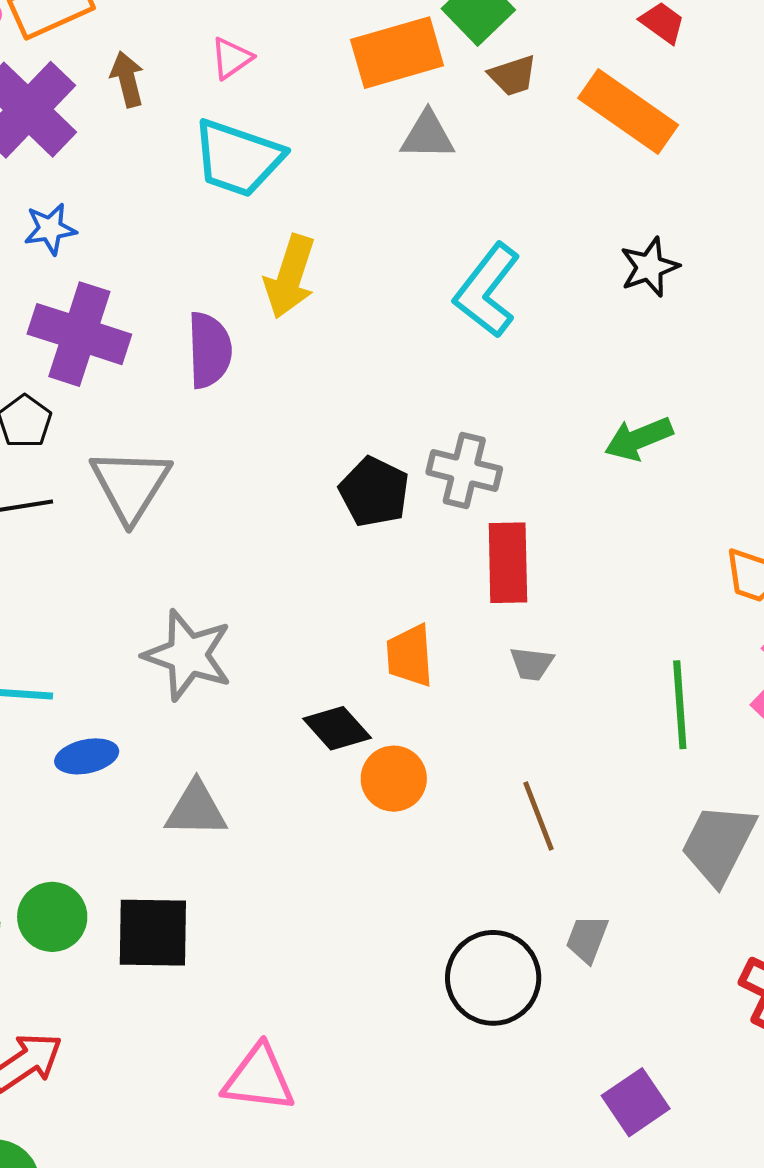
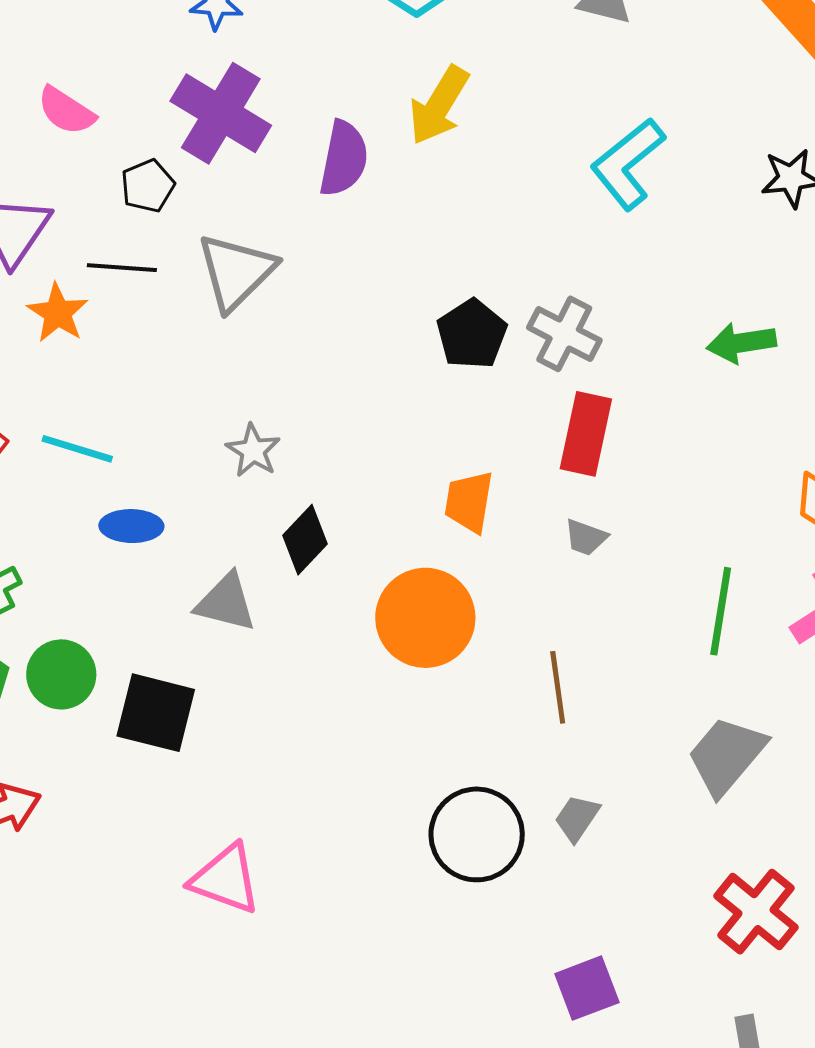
gray star: (188, 655) -> (253, 451), size x0.6
black diamond: (337, 728) -> (305, 540), moved, turned 72
orange circle: (394, 779) -> (425, 618), size x1.5

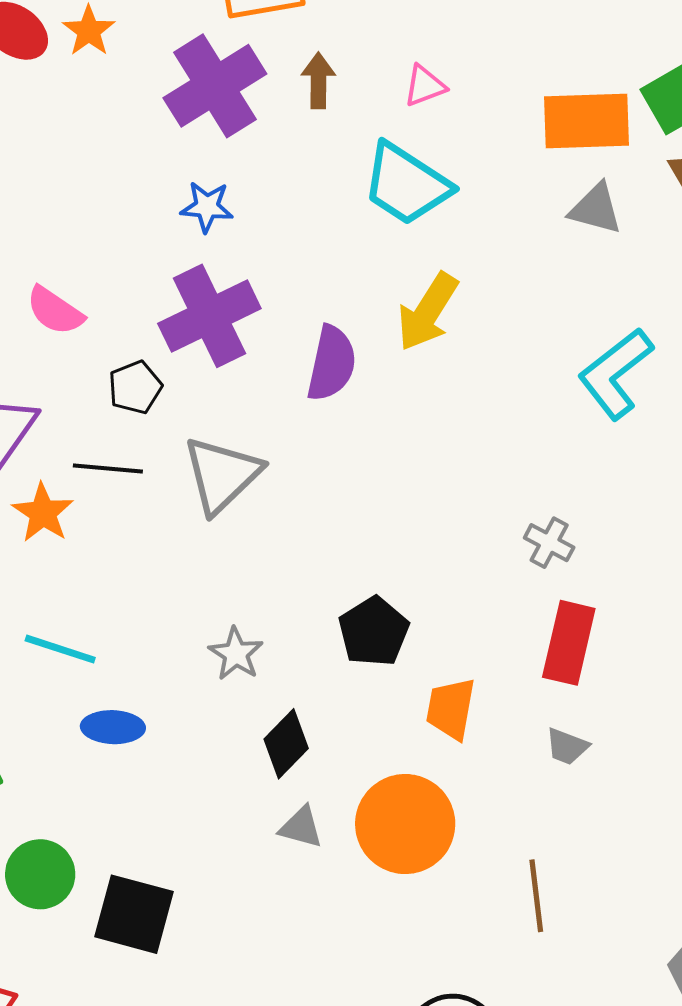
purple cross: (221, 113) -> (209, 316), turned 32
black pentagon: (472, 334) -> (374, 632), moved
gray cross: (564, 334) -> (549, 543), size x0.7
gray triangle: (226, 603) -> (301, 827), moved, size x0.7

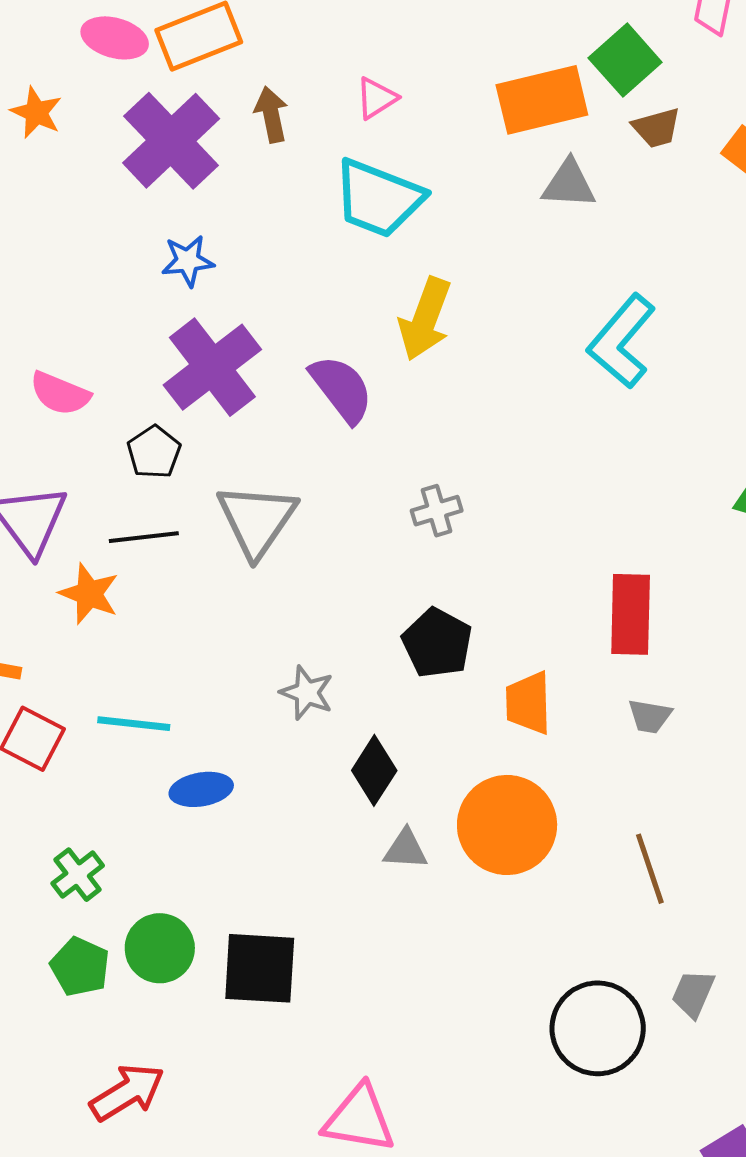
purple semicircle: (332, 363) -> (342, 389), turned -38
gray cross: (549, 543) -> (437, 511), moved, turned -33

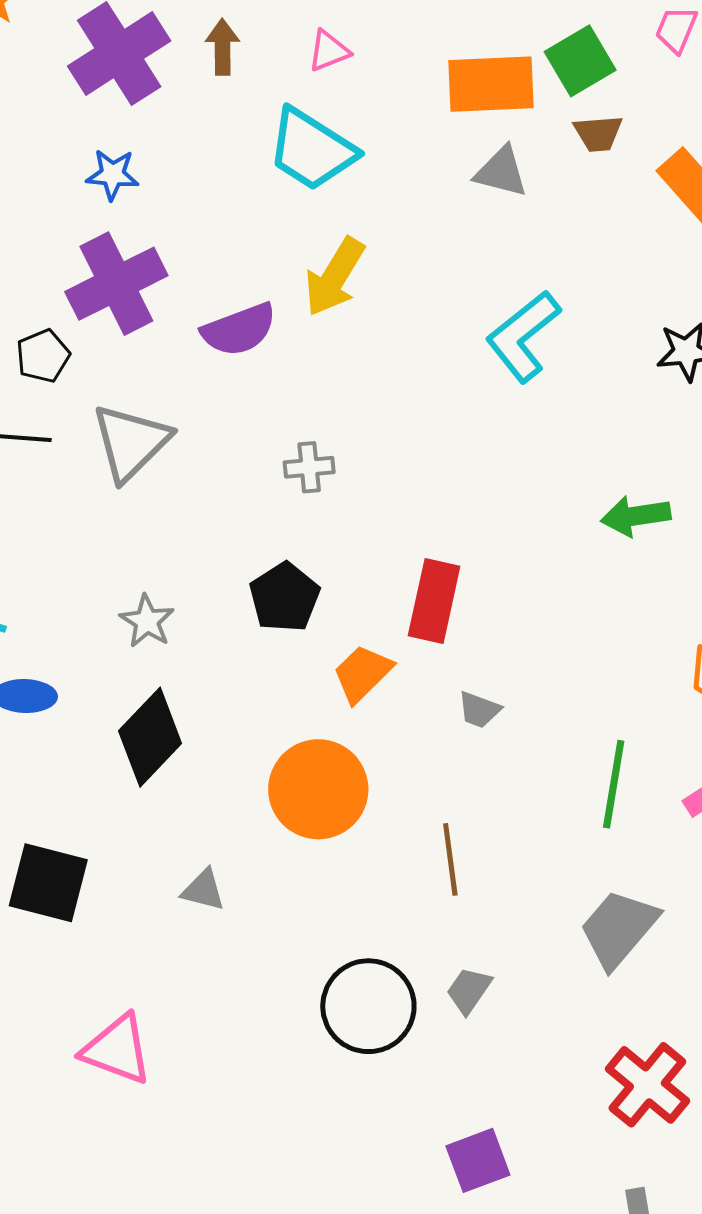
purple semicircle: (342, 389) -> (239, 330), turned 96
red rectangle: (631, 614) -> (434, 601), moved
orange trapezoid: (528, 703) -> (362, 673), turned 36
black diamond: (374, 770) -> (150, 737), moved, size x1.4
gray triangle: (406, 849) -> (203, 890), moved

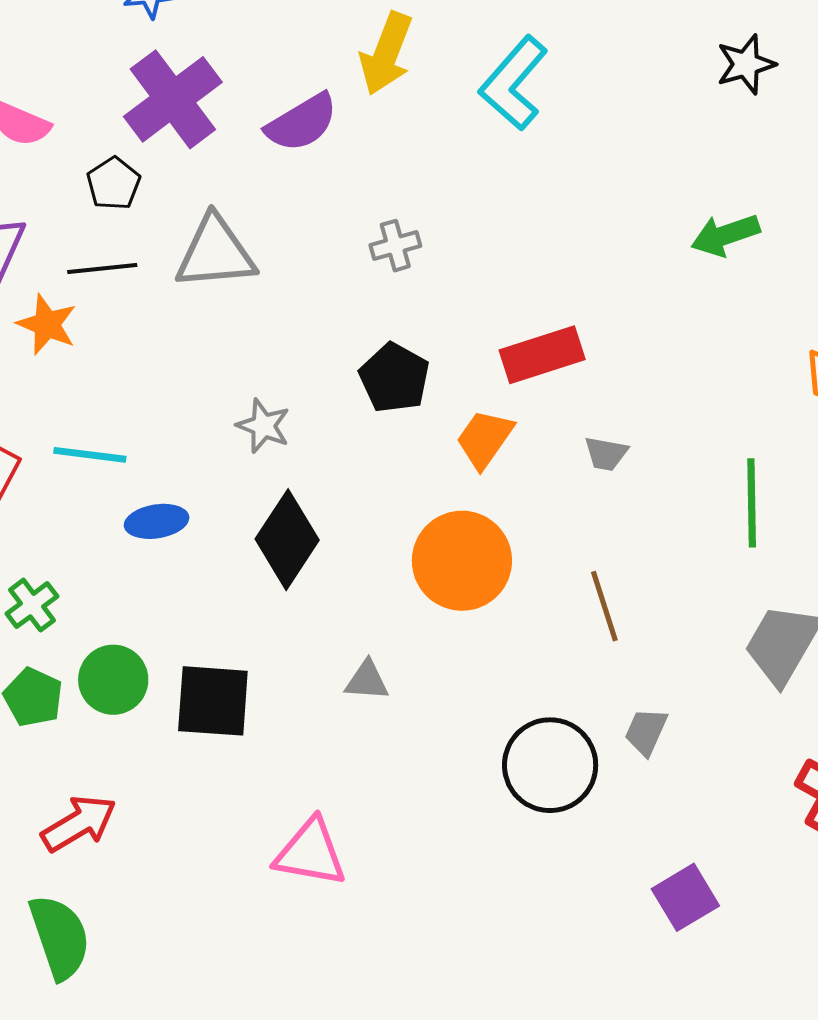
cyan L-shape: (523, 336) -> (514, 83), moved
gray triangle: (131, 442) -> (215, 253), turned 50
red rectangle: (434, 601) -> (542, 355), turned 70

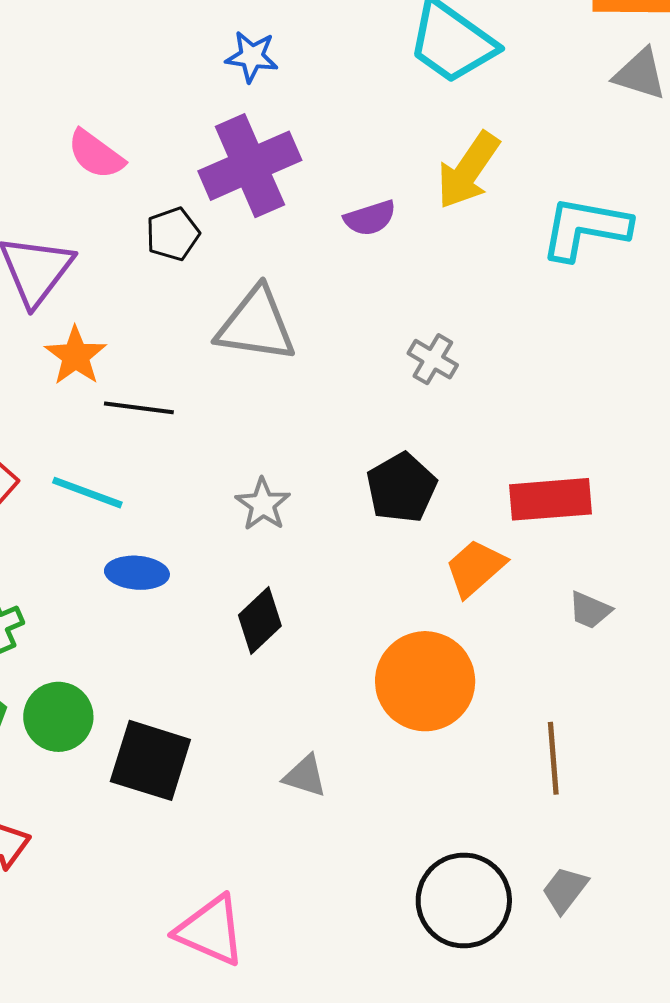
cyan L-shape: (514, 83) -> (585, 228), turned 46
purple semicircle: (302, 123) -> (370, 218), size x0.7
gray cross: (395, 246) -> (433, 359), turned 33
black line: (102, 269) -> (139, 408), moved
black diamond: (287, 540) -> (260, 620), size x0.7

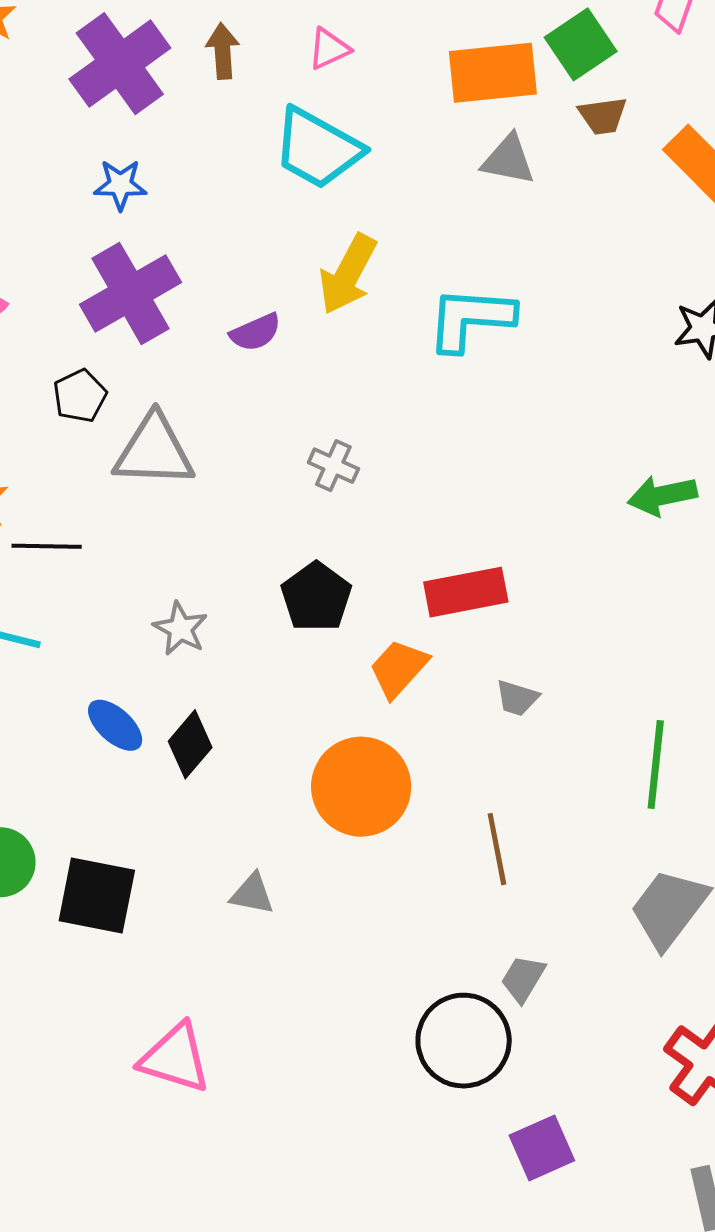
black pentagon: (173, 234) -> (80, 396), moved
blue ellipse: (137, 573) -> (115, 725), moved, turned 44
black circle: (464, 900) -> (464, 1041), moved

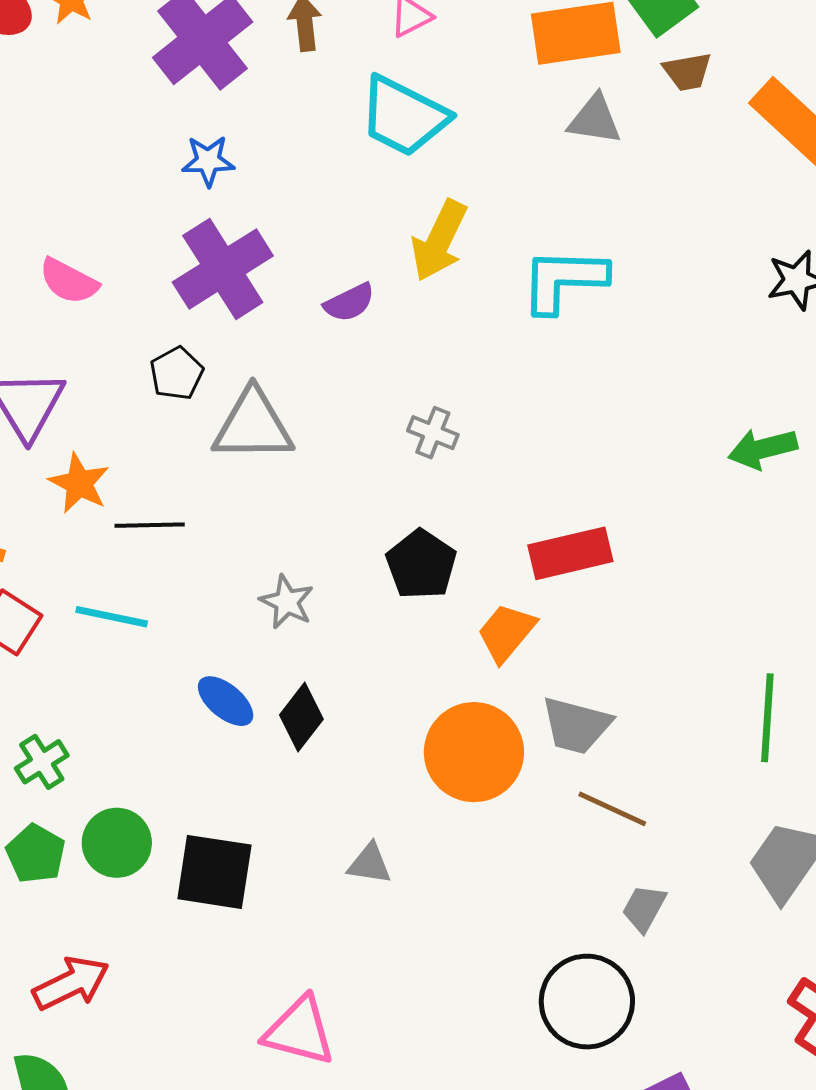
gray trapezoid: (517, 698) -> (576, 725), moved, size x1.6
brown line: (497, 849) -> (612, 809), turned -52
gray trapezoid: (523, 979) -> (644, 908), moved

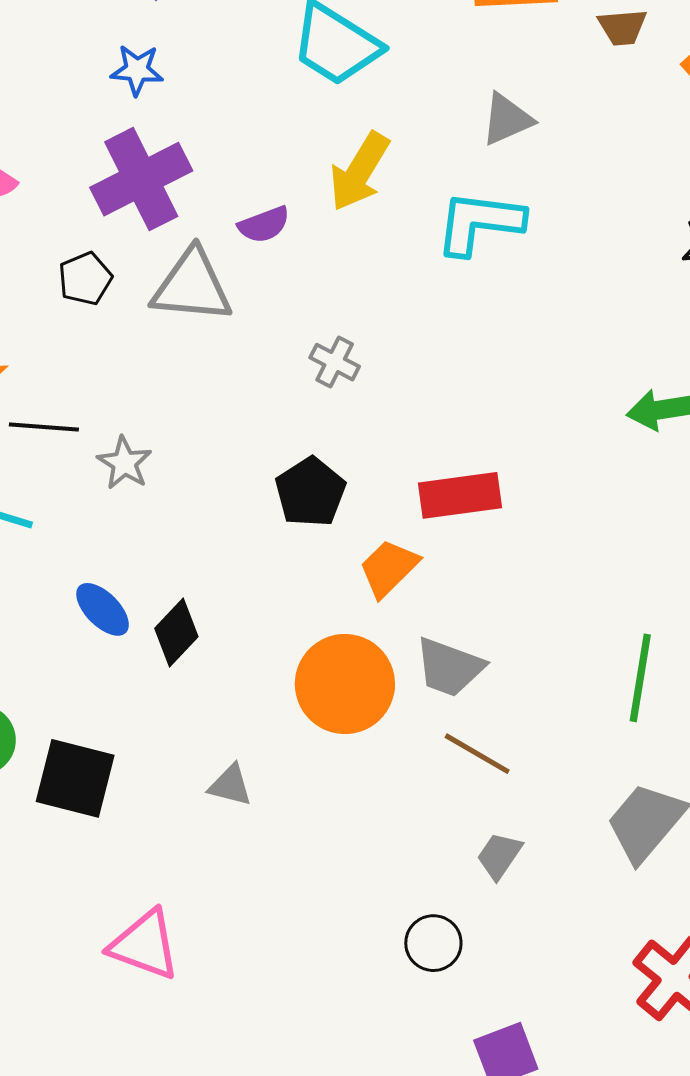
gray triangle: (595, 120) -> (507, 119), moved, turned -38
gray triangle: (253, 425) -> (192, 286), moved
gray star: (287, 602) -> (124, 463), moved
black circle: (587, 1002) -> (433, 943), size x0.6

